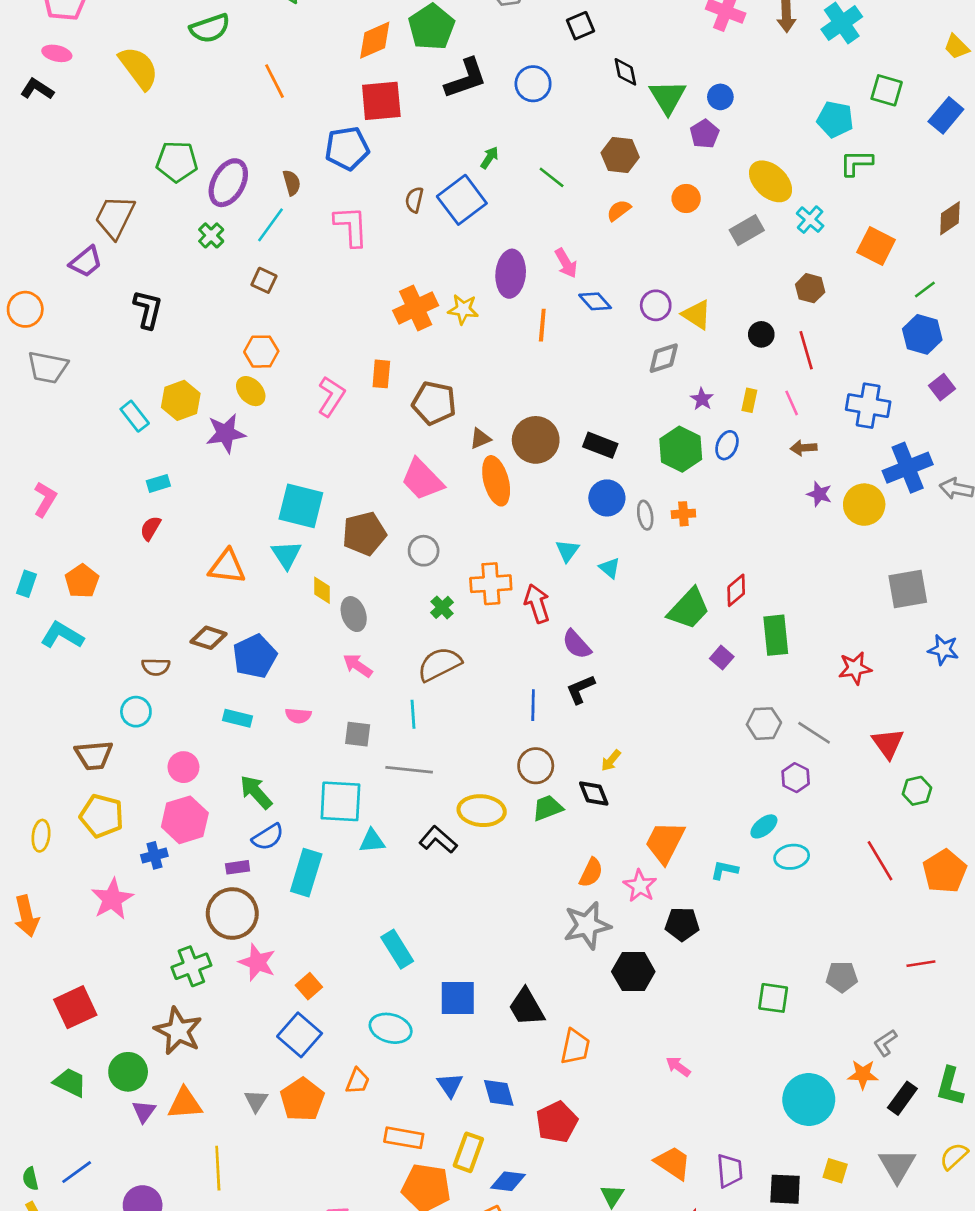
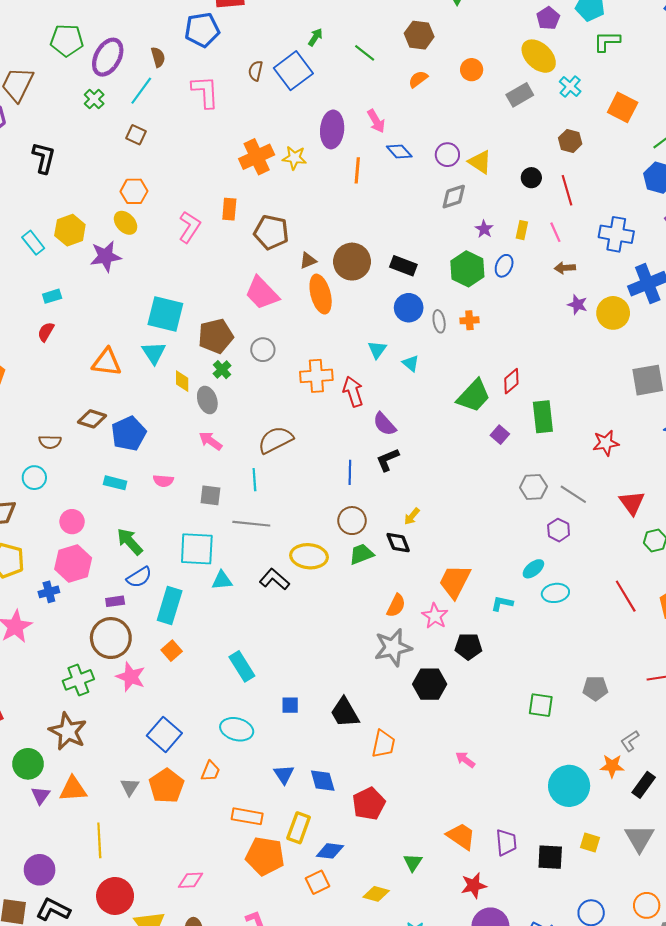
purple pentagon: (705, 134) -> (548, 18), moved
green cross: (442, 607) -> (222, 370), moved
orange square: (309, 986) -> (172, 651), moved
blue square: (458, 998) -> (290, 705), size x0.6

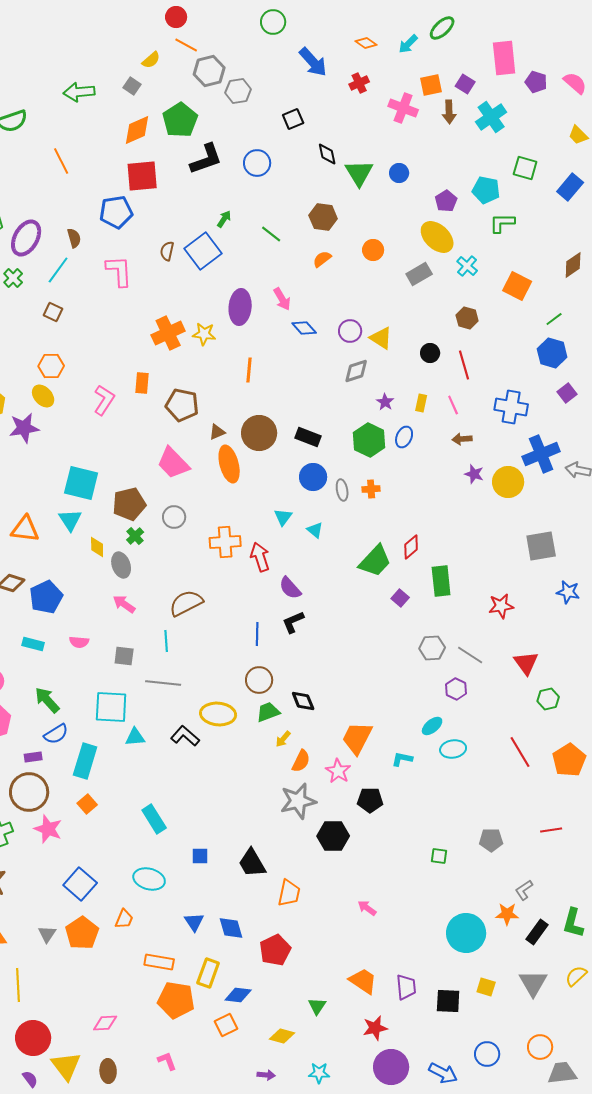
orange line: (357, 170) -> (249, 370), moved
yellow arrow: (412, 516) -> (283, 739), moved
green square: (541, 705) -> (439, 856), size x0.7

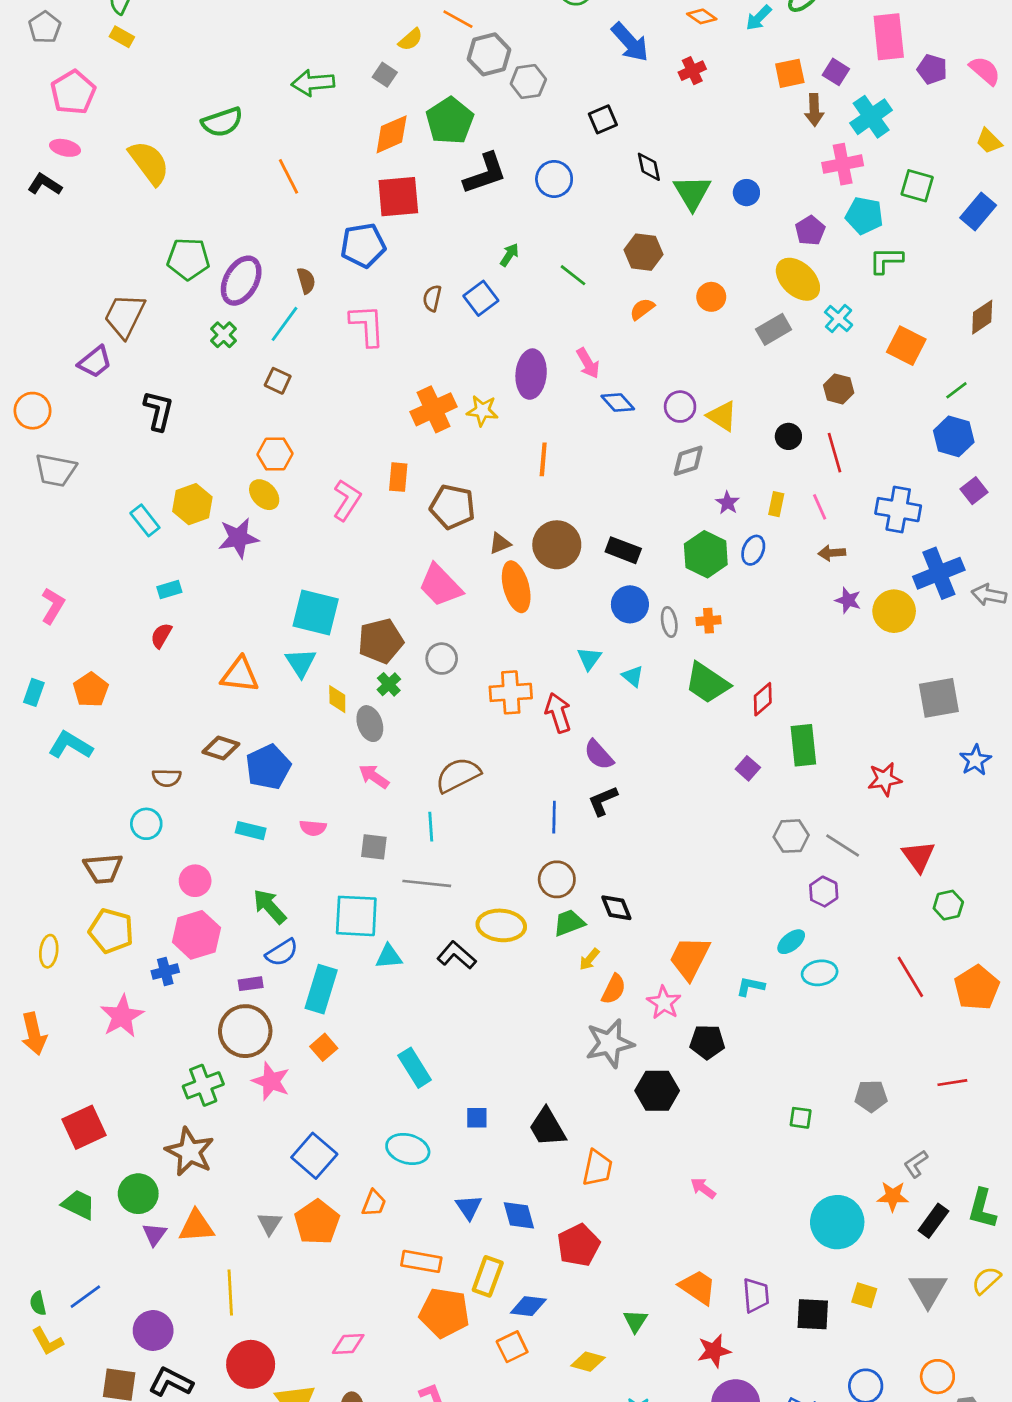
pink cross: (403, 108) -> (843, 164), moved, turned -32
blue square: (203, 251) -> (481, 298), size x0.7
green trapezoid: (375, 561) -> (707, 683), moved, turned 81
blue star: (568, 592) -> (975, 760), turned 30

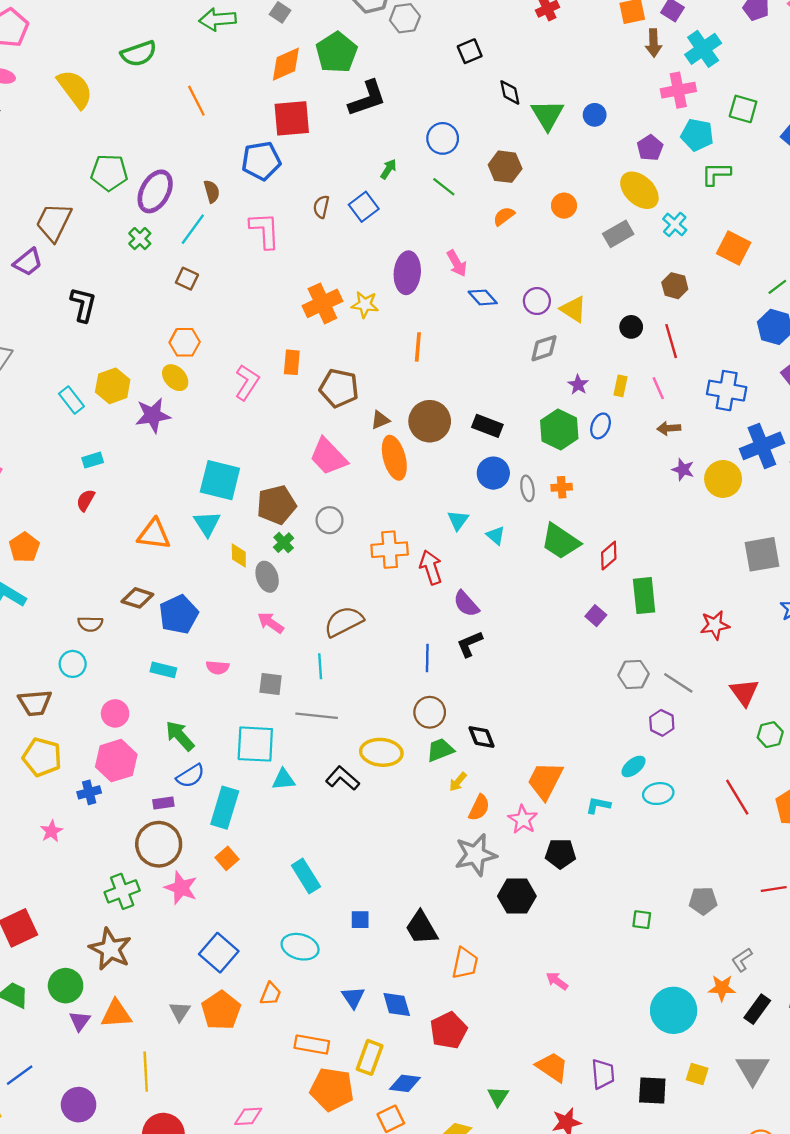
blue circle: (554, 179) -> (443, 138), moved
pink star: (122, 1016) -> (51, 831), size x0.6

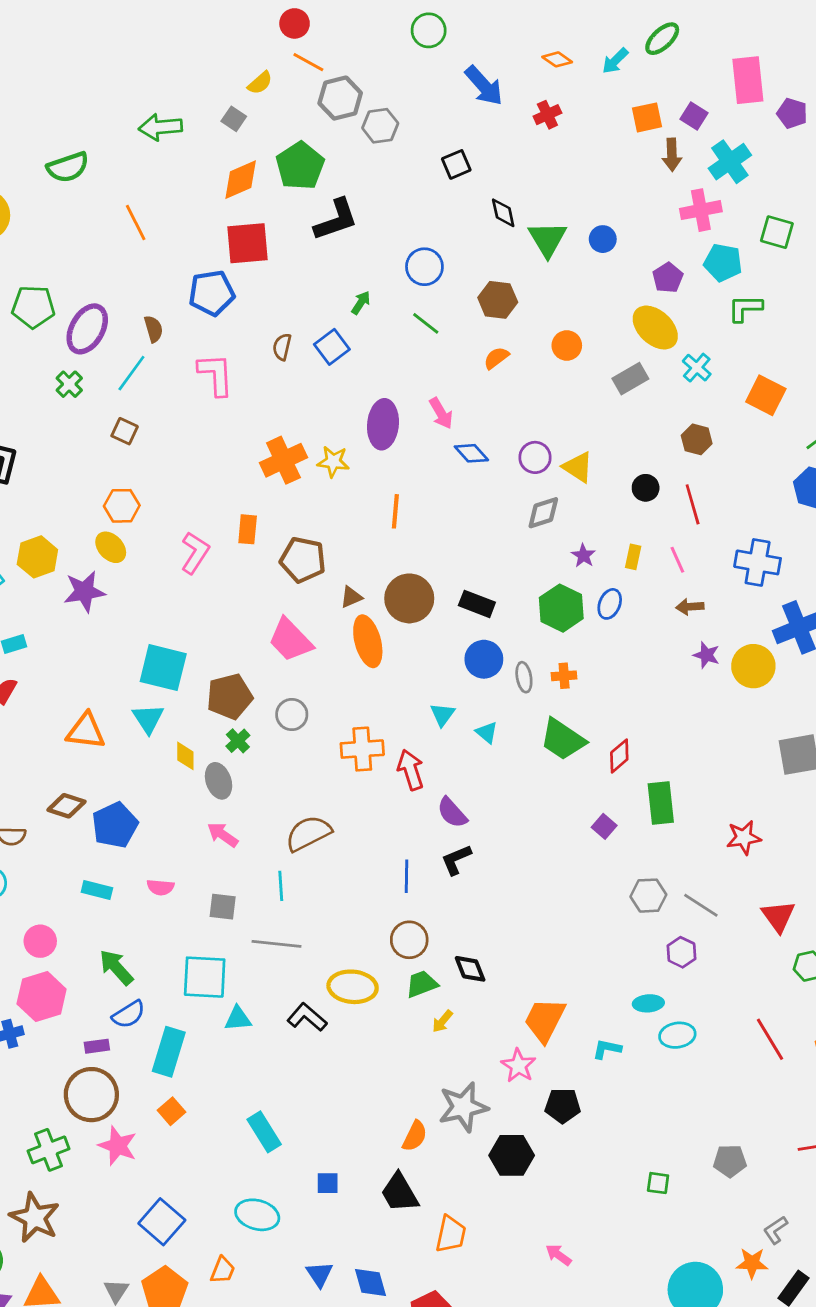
cyan ellipse: (634, 766) -> (648, 1003), turned 35
orange semicircle: (479, 808) -> (415, 1136), moved

